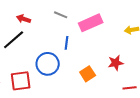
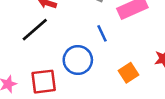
blue line: (67, 43) -> (102, 33), turned -32

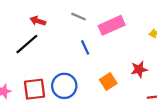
blue circle: (78, 60) -> (64, 86), moved

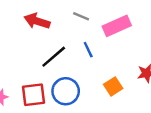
red arrow: (38, 21) -> (37, 21), size x1.5
black line: (27, 44) -> (54, 57), moved

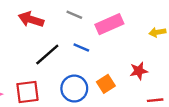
blue line: (88, 50) -> (81, 48), turned -42
blue circle: (66, 91) -> (74, 89), moved

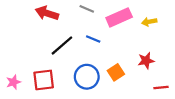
yellow arrow: (157, 32) -> (149, 22), moved

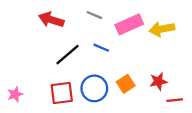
yellow arrow: (149, 22) -> (162, 29), size x1.5
red star: (146, 61) -> (158, 81), moved
red square: (44, 80) -> (62, 93), moved

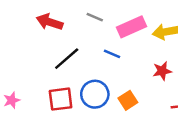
blue line: (101, 48) -> (112, 54), moved
red star: (158, 81) -> (162, 71), moved
orange square: (126, 84) -> (128, 100), moved

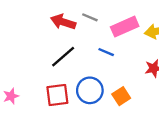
red arrow: (50, 22) -> (63, 22), moved

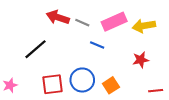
gray line: (90, 17) -> (82, 23), moved
black line: (63, 57) -> (36, 49), moved

